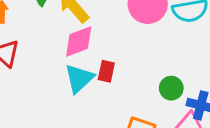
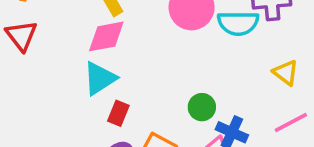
red rectangle: (106, 71) -> (118, 113), moved

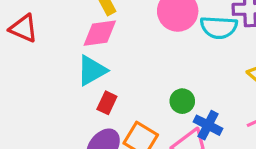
red triangle: (22, 36) -> (24, 28), turned -32

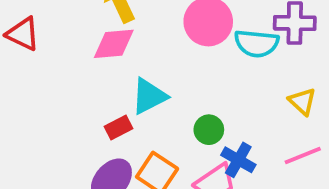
cyan triangle: (92, 71) -> (149, 96), moved
red rectangle: (107, 103) -> (119, 128), turned 35

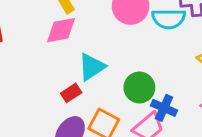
green circle: (209, 130) -> (139, 88), size x1.4

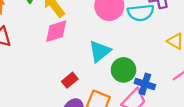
cyan triangle: (92, 67) -> (100, 51), moved

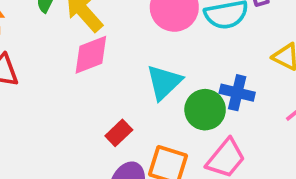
blue cross: (145, 84) -> (237, 93), moved

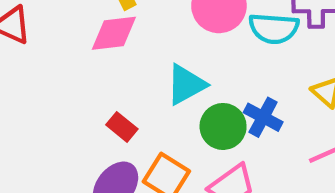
red rectangle: (119, 133) -> (122, 127), turned 68

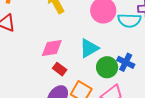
pink diamond: (114, 33) -> (52, 48), moved

